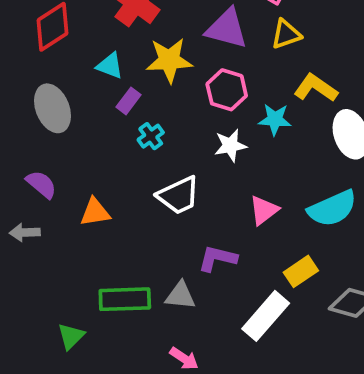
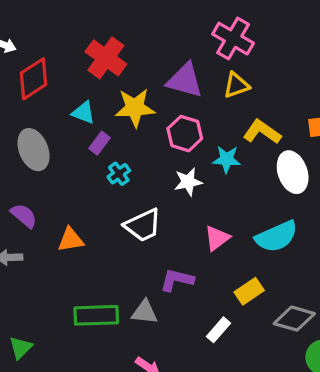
white rectangle: (266, 316) -> (219, 330), size x0.6
green triangle: (71, 336) -> (21, 348), moved

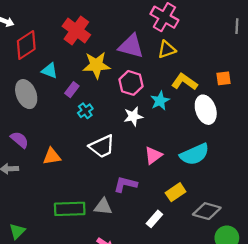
cyan triangle: (83, 113) -> (50, 71), moved
cyan star: (227, 159) -> (160, 101), turned -30

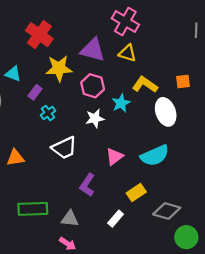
yellow triangle: (167, 49) -> (128, 53), turned 36
purple L-shape: (125, 184) -> (87, 185), turned -70
gray triangle: (103, 207) -> (70, 219), moved

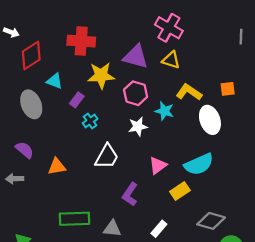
red cross: (39, 35) -> (81, 41), turned -32
cyan star: (121, 103) -> (164, 111), turned -30
white trapezoid: (64, 148) -> (107, 157), turned -36
yellow rectangle: (136, 192) -> (180, 191), moved

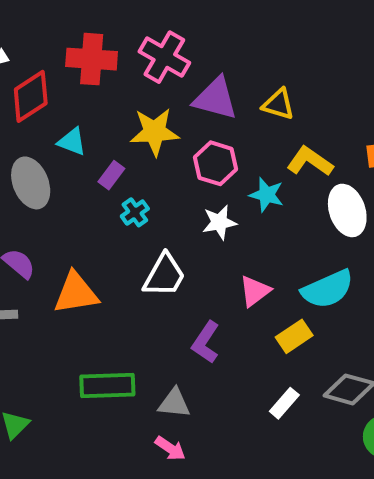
pink cross: (169, 28) -> (164, 57), moved
red cross: (81, 41) -> (92, 59), moved
orange triangle: (57, 167) -> (76, 293), size x1.4
white rectangle: (159, 229) -> (284, 403), moved

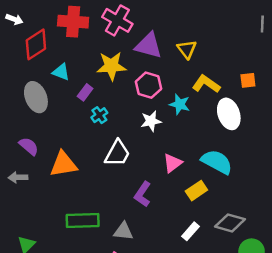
yellow triangle: (278, 104) -> (187, 49), turned 36
cyan semicircle: (328, 289) -> (217, 162), turned -128

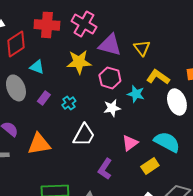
purple rectangle: (85, 92) -> (44, 98), moved

